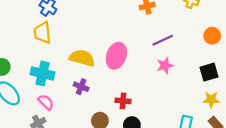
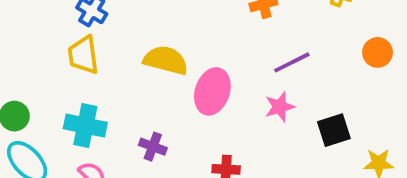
yellow semicircle: (82, 58) -> (166, 60), moved
pink star: (165, 66) -> (280, 107), moved
black square: (209, 72) -> (334, 130), moved

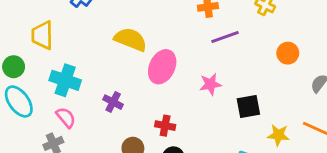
yellow trapezoid: (83, 55) -> (42, 35), moved
purple line: (292, 62) -> (225, 37), moved

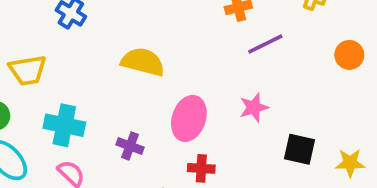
yellow trapezoid: (42, 35) -> (28, 70), turned -92
pink ellipse: (162, 67) -> (189, 118), moved
black square: (248, 106) -> (299, 149), moved, turned 30

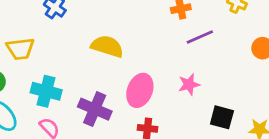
purple cross: (130, 146) -> (95, 109), size x1.6

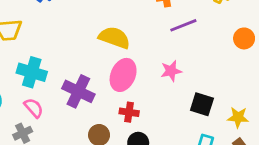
yellow semicircle: (107, 46) -> (114, 38), moved

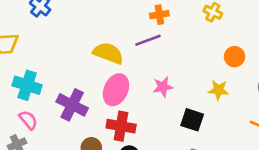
purple line: (183, 25) -> (148, 40), moved
red cross: (129, 112) -> (121, 126), size x1.5
yellow star: (238, 117) -> (219, 90), moved

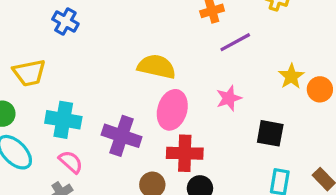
purple line: (148, 40) -> (235, 42), moved
orange circle: (235, 57) -> (320, 89), moved
yellow star: (219, 90) -> (291, 76), moved, turned -30

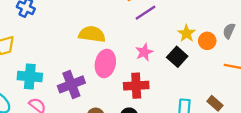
black square: (270, 133) -> (177, 57), moved, turned 36
purple cross: (122, 136) -> (71, 84), turned -35
red cross: (185, 153) -> (136, 86), moved

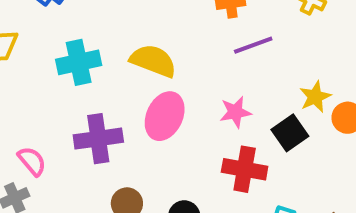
cyan cross: (30, 76) -> (79, 62), moved, turned -30
red cross: (136, 86) -> (245, 169), moved

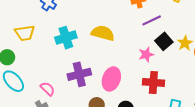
pink ellipse: (165, 116) -> (111, 79), moved
black square: (290, 133) -> (164, 41), moved

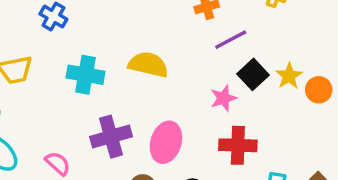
cyan cross: (66, 38) -> (85, 75), turned 30

